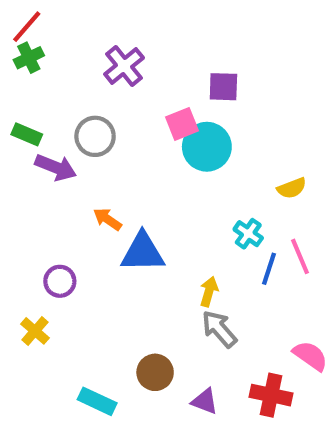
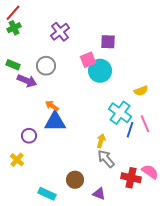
cyan cross: (248, 234) -> (120, 113), size x1.6
blue triangle: (143, 252) -> (55, 122), moved
red cross: (271, 395) -> (131, 178), moved

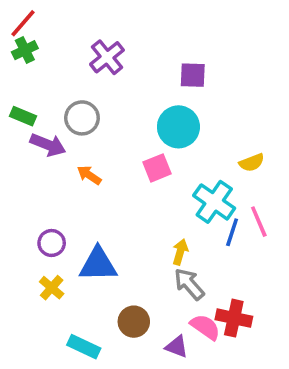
pink square: (88, 60) -> (157, 168), moved
orange arrow: (52, 106) -> (89, 175), moved
blue triangle: (55, 122) -> (98, 264), moved
yellow cross: (17, 160) -> (52, 288), moved
pink semicircle: (150, 172) -> (205, 327), moved

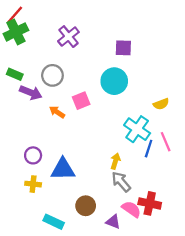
green cross: (25, 50) -> (16, 32), size x1.5
pink square: (157, 168) -> (81, 101), moved
yellow cross: (52, 288) -> (33, 184), turned -35

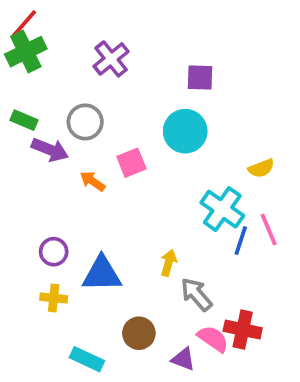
yellow arrow: (115, 161) -> (169, 263), moved

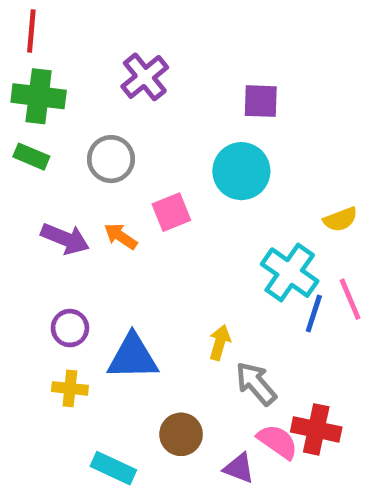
red line: (24, 24) -> (31, 31), turned -36
green cross: (26, 52) -> (39, 96), moved, turned 33
purple arrow: (50, 150) -> (65, 239), moved

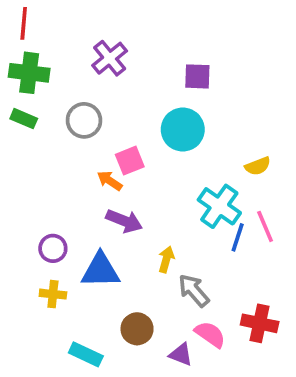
orange arrow: (121, 236) -> (110, 181), moved
purple arrow: (65, 239) -> (124, 221), moved
red cross: (316, 429) -> (260, 323), moved

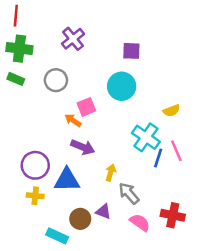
purple circle: (53, 248) -> (35, 165), size x1.5
brown circle: (137, 329) -> (80, 219), moved
purple triangle: (181, 354) -> (103, 212), moved

